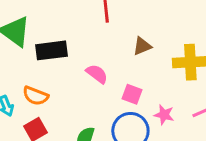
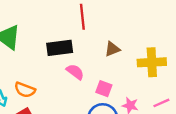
black rectangle: (52, 50) -> (60, 48), moved

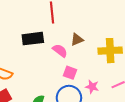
pink semicircle: (75, 72) -> (60, 51), moved

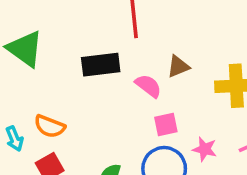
pink square: (70, 73) -> (166, 125), turned -32

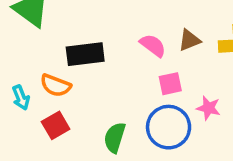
black rectangle: (101, 65) -> (85, 54), moved
brown triangle: (178, 66) -> (189, 40), moved

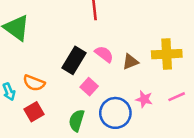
brown triangle: (189, 40) -> (130, 62), moved
black rectangle: (85, 54) -> (74, 60), moved, turned -52
pink square: (170, 84) -> (89, 87), moved, turned -36

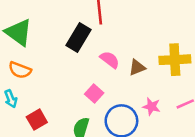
black rectangle: (74, 60) -> (78, 38), moved
orange semicircle: (34, 83) -> (20, 70), moved

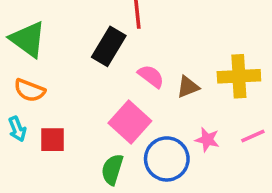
pink square: (94, 94) -> (130, 122), size x1.6
red square: (37, 120) -> (52, 140), moved, turned 30

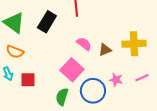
black rectangle: (109, 46) -> (47, 22), moved

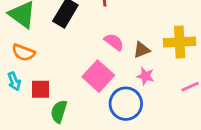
pink star: (116, 80) -> (145, 76), moved
green semicircle: (62, 97) -> (59, 112), moved

